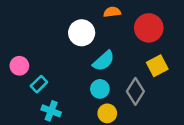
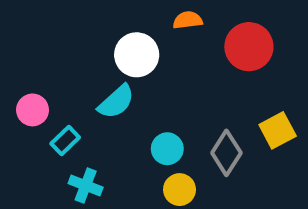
cyan semicircle: (104, 61) -> (116, 102), moved
yellow square: (157, 66) -> (278, 130), moved

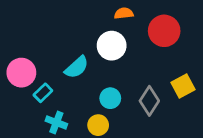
white circle: (137, 55) -> (112, 46), moved
pink circle: (33, 110) -> (21, 73), size x1.4
yellow circle: (180, 190) -> (98, 125), moved

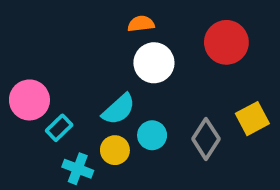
orange semicircle: (124, 13) -> (141, 24), moved
cyan semicircle: (77, 67) -> (119, 109), moved
yellow circle: (98, 125) -> (115, 150), moved

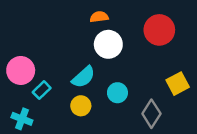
cyan circle: (152, 135) -> (117, 93), moved
gray diamond: (206, 139) -> (151, 114), moved
cyan cross: (78, 169) -> (22, 119), moved

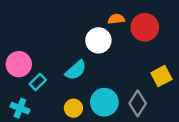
orange semicircle: (99, 17) -> (116, 19), moved
cyan circle: (117, 93) -> (104, 102), moved, size x1.5
yellow circle: (81, 106) -> (73, 108), moved

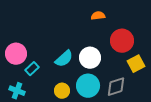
red circle: (145, 27) -> (122, 41), moved
white circle: (98, 40) -> (90, 58), moved
gray diamond: (138, 103) -> (116, 87), turned 40

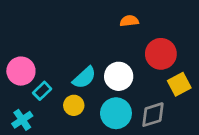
cyan cross: (17, 91) -> (22, 120), turned 35
yellow circle: (62, 91) -> (74, 105), moved

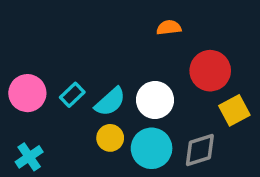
cyan rectangle: (42, 91) -> (72, 95), moved
yellow circle: (74, 105) -> (110, 138), moved

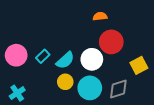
red circle: (210, 71) -> (111, 42), moved

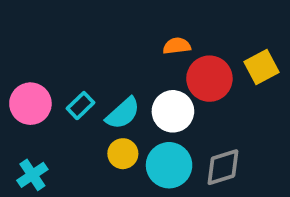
orange semicircle: (100, 16) -> (177, 46), moved
yellow square: (139, 65) -> (261, 67), moved

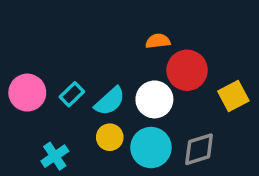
yellow square: (261, 67) -> (233, 96), moved
cyan cross: (32, 175) -> (55, 156), moved

